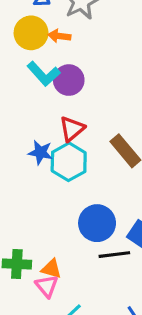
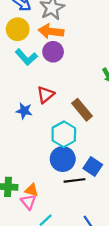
orange arrow: (59, 36) -> (51, 31), moved, size x1.6
purple circle: (69, 80) -> (53, 52), moved
cyan hexagon: (69, 162) -> (64, 134), moved

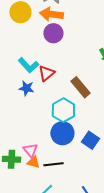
cyan L-shape: (26, 57) -> (28, 65), moved
black line: (75, 180) -> (53, 164), moved
pink triangle: (28, 202) -> (30, 150), moved

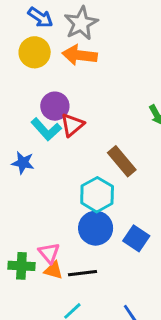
purple circle: (53, 33) -> (55, 106), moved
red triangle: (46, 73) -> (72, 125), moved
blue star: (26, 88) -> (23, 163), moved

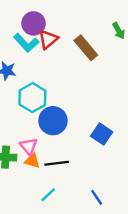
brown rectangle: (122, 161) -> (86, 48), moved
cyan hexagon: (97, 195) -> (32, 98), moved
blue circle: (96, 228) -> (53, 121), moved

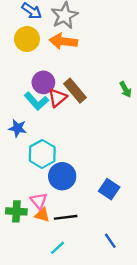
brown rectangle: (86, 48) -> (75, 91), moved
blue line: (97, 197) -> (110, 241), moved

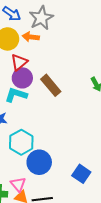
orange arrow: (63, 41) -> (31, 37), moved, size x0.7
red triangle: (57, 98) -> (19, 62), moved
cyan L-shape: (36, 101) -> (16, 95), turned 150

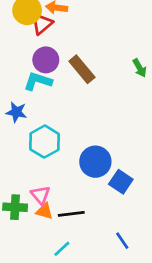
red triangle: (19, 62) -> (42, 24), moved
blue circle: (39, 162) -> (95, 162), moved

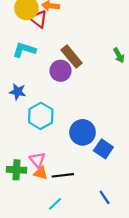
red triangle: (42, 24) -> (39, 19), turned -42
purple circle: (46, 60) -> (61, 71), moved
cyan L-shape: (38, 81) -> (24, 50), moved

